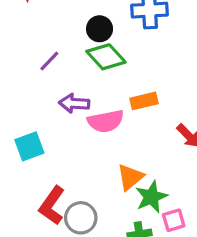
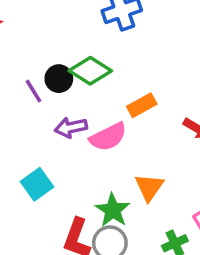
black circle: (100, 29) -> (59, 79), moved
purple line: (49, 61) -> (33, 91), turned -60
green star: (151, 197) -> (113, 210), moved

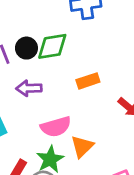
green diamond: (90, 71) -> (52, 46), turned -52
pink semicircle: (108, 137) -> (56, 127), moved

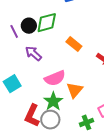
orange rectangle: (88, 81) -> (74, 44), turned 63
purple arrow: (29, 88) -> (33, 53), turned 48

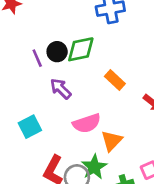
green star: (53, 101) -> (94, 167), moved

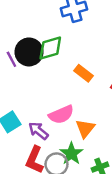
black circle: (57, 52) -> (29, 52), size x1.5
purple arrow: (61, 89) -> (38, 131), moved

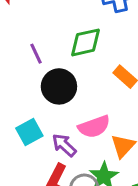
black circle: (29, 52) -> (59, 86), moved

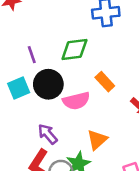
pink semicircle: (94, 127) -> (76, 101), moved
cyan square: (29, 132) -> (19, 88), moved

